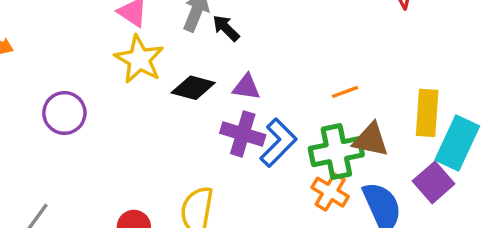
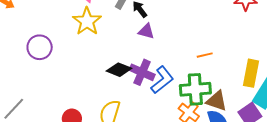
purple triangle: (246, 87) -> (146, 31), moved
black diamond: (193, 88) -> (119, 70), moved
brown triangle: (371, 140) -> (217, 101), moved

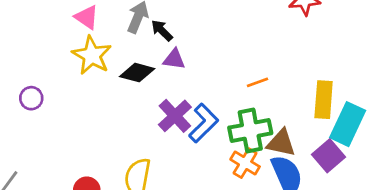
purple circle: (40, 47) -> (31, 98), size x0.7
black diamond: (119, 70) -> (137, 73), moved
purple cross: (142, 72) -> (175, 116), turned 30

